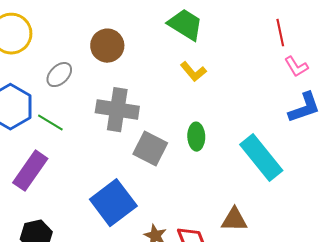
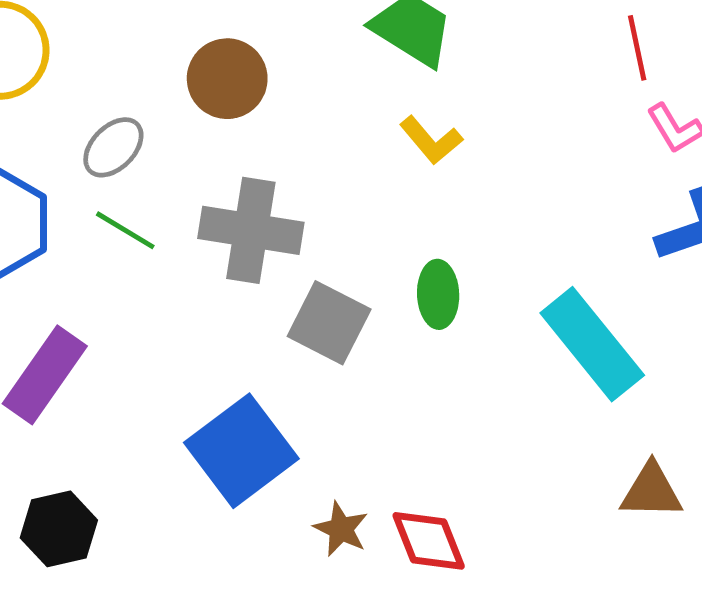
green line: (50, 123) -> (125, 230), moved
brown triangle: (234, 220) -> (651, 491), moved

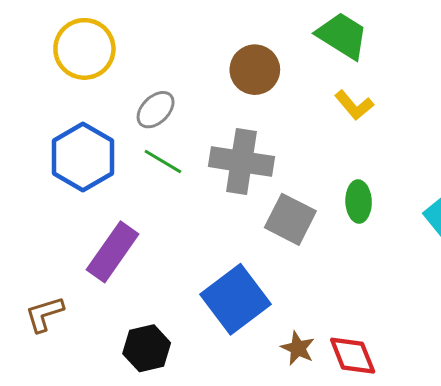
brown circle: (227, 79) -> (255, 70), moved
black hexagon: (59, 529) -> (147, 348), moved

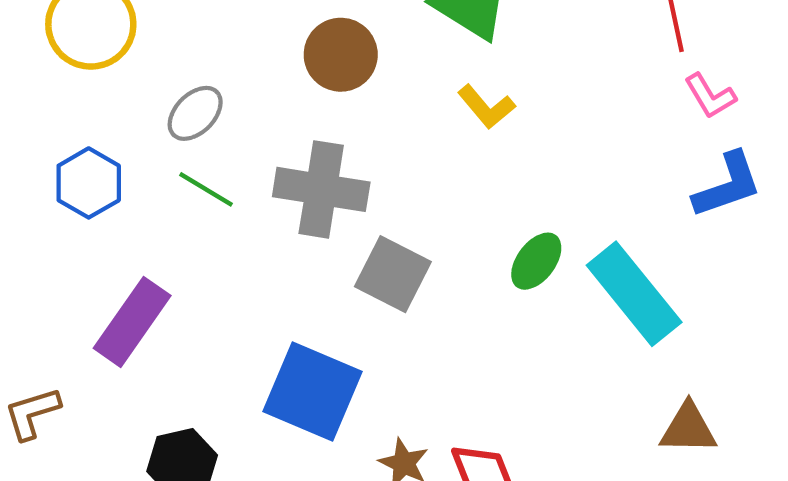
blue hexagon: (83, 157) -> (89, 183), size x0.7
green ellipse: (359, 202) -> (536, 261), moved, turned 39
blue square: (236, 299) -> (312, 391), turned -30

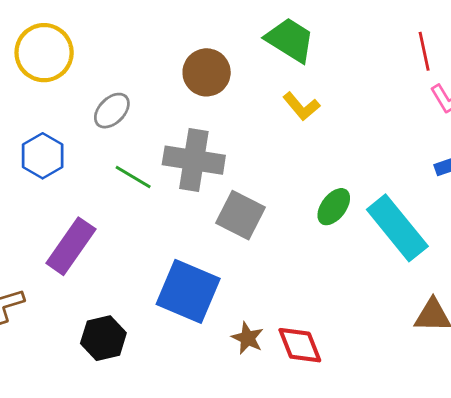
green line: (206, 189) -> (133, 177), moved

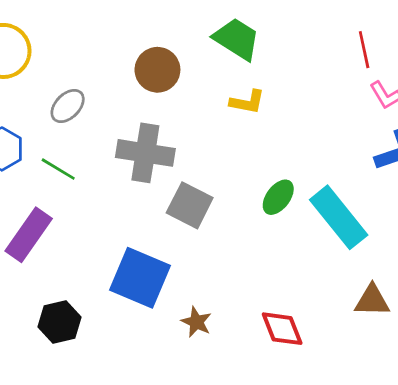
yellow L-shape: (301, 106) -> (247, 102), turned -39
green line: (133, 177) -> (58, 169), moved
red diamond: (300, 345) -> (282, 329), moved

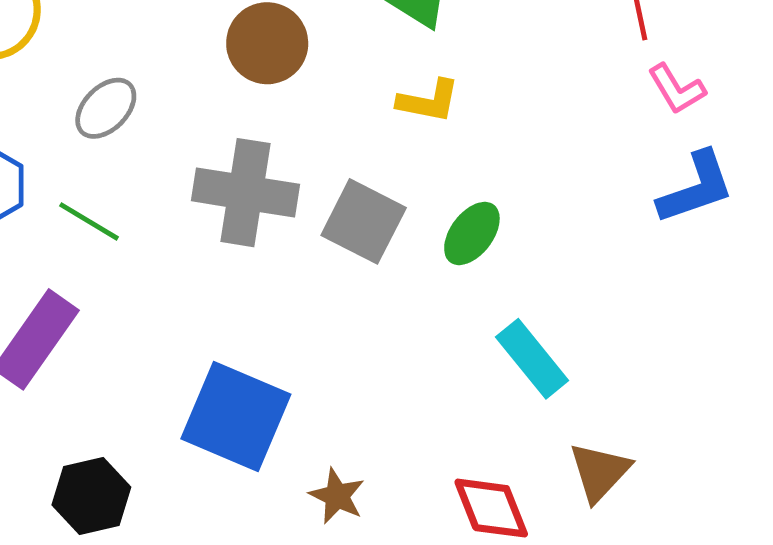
green ellipse: (278, 197) -> (472, 233), moved
gray square: (190, 205) -> (364, 221), moved
cyan rectangle: (339, 217) -> (532, 359), moved, size x0.7
brown triangle: (372, 301) -> (600, 472), moved, turned -48

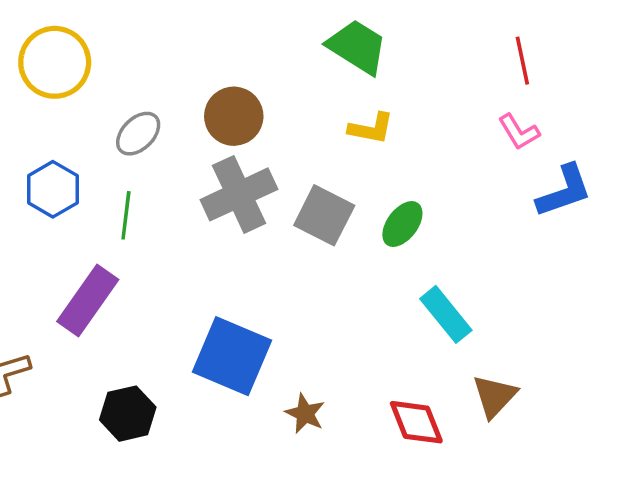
brown circle: (267, 43) -> (234, 116), moved
pink L-shape: (677, 89) -> (519, 132), moved
gray cross: (246, 193) -> (239, 194), turned -34
green line: (89, 221) -> (126, 215), turned 66

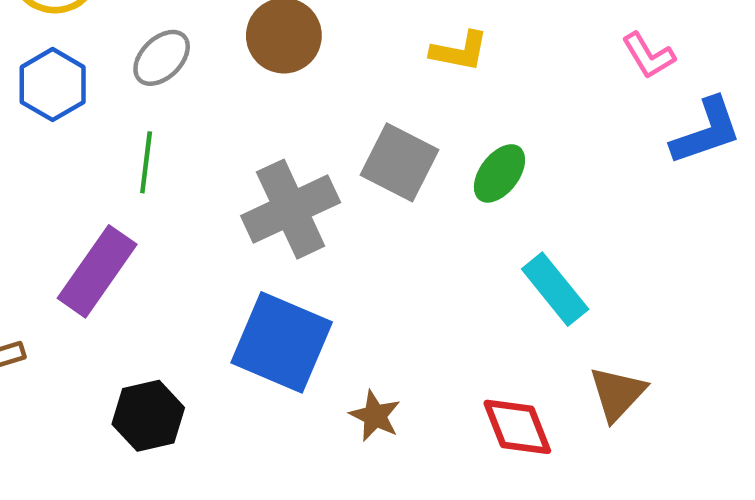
blue hexagon: (53, 189) -> (53, 85), moved
gray cross: (239, 194) -> (291, 209), moved

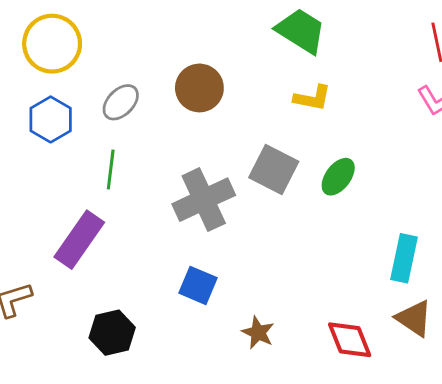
cyan rectangle: (555, 289) -> (404, 258), moved, turned 51
blue square: (282, 342) -> (198, 285), size x0.6
brown triangle: (617, 394) -> (414, 318), turned -39

